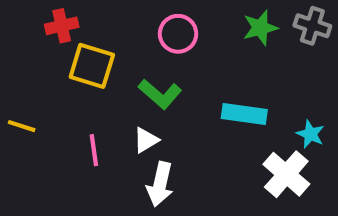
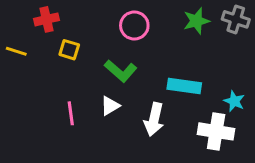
yellow square: (92, 66) -> (69, 50), size x0.6
yellow line: (22, 126) -> (16, 51), moved
white cross: (286, 174) -> (216, 131), turned -32
white arrow: (160, 184) -> (154, 119), moved

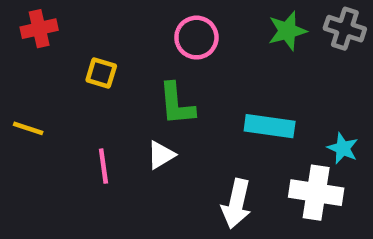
red cross: (47, 19) -> (39, 29), moved
yellow line: (16, 51) -> (28, 128), moved
green L-shape: (121, 71) -> (177, 104), turned 44
white arrow: (154, 119) -> (236, 204), moved

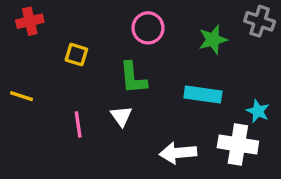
green star: (287, 31) -> (213, 40), moved
white triangle: (161, 155) -> (121, 116), turned -35
white arrow: (236, 204) -> (178, 153), turned 72

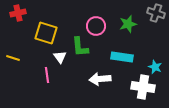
pink circle: (148, 28) -> (96, 26), moved
yellow square: (76, 55) -> (46, 33), size x1.6
white triangle: (121, 116) -> (60, 57), moved
white arrow: (178, 153) -> (100, 79), moved

